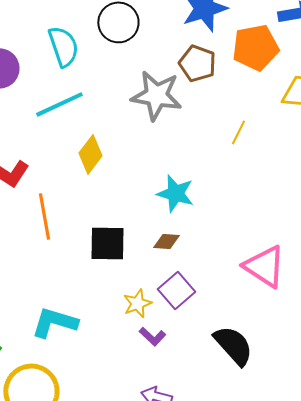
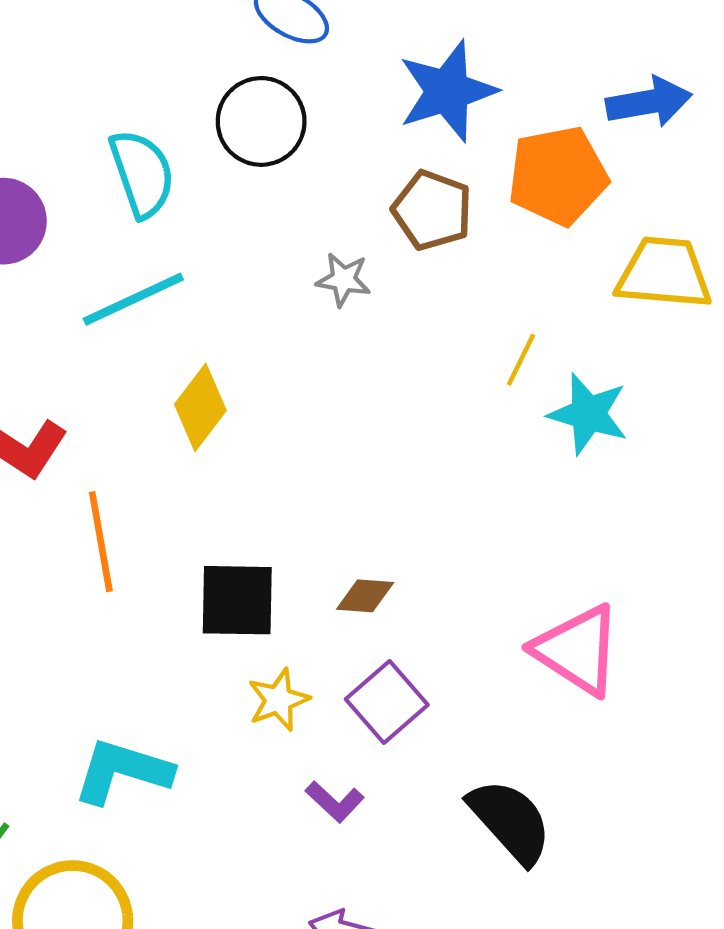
gray star: (156, 95) -> (343, 280), size x0.5
cyan star: (175, 193) -> (588, 414), moved
yellow star: (137, 303) -> (278, 700), moved

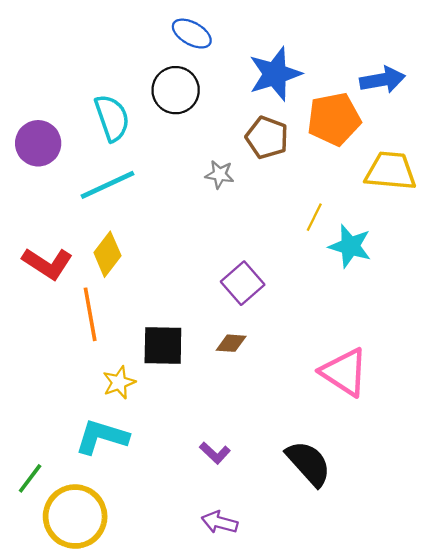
yellow diamond: (200, 407) -> (107, 254), moved
yellow star: (278, 700) -> (119, 382), moved
purple square: (387, 702) -> (243, 283), moved

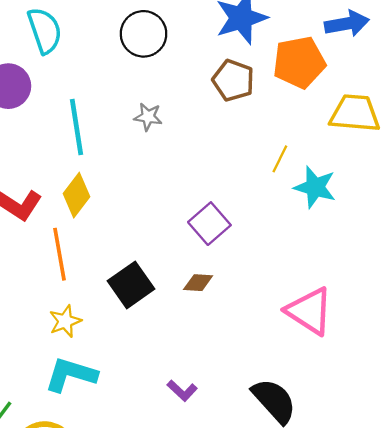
cyan semicircle: (112, 118) -> (45, 30), moved
gray star: (220, 174) -> (148, 117), moved
cyan line: (107, 185) -> (77, 127), turned -74
black square: (163, 346) -> (131, 285), turned -36
yellow star: (119, 382) -> (65, 321), moved

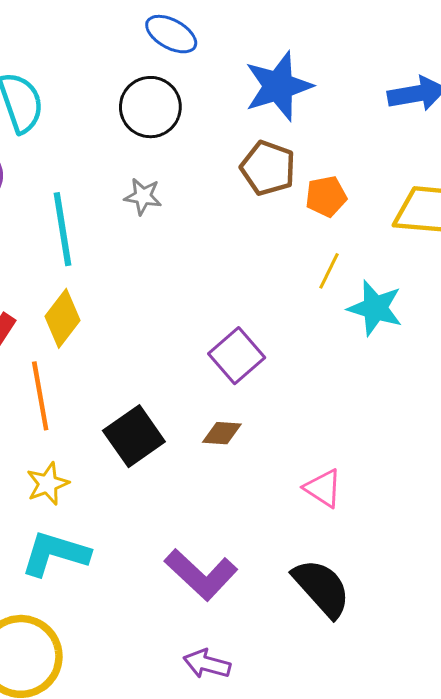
orange pentagon: (299, 62) -> (326, 196), moved, size x0.6
gray star: (148, 117) -> (143, 196), moved
pink triangle: (309, 311) -> (323, 488), moved, size x0.6
purple L-shape: (182, 391) -> (201, 575), size x1.8

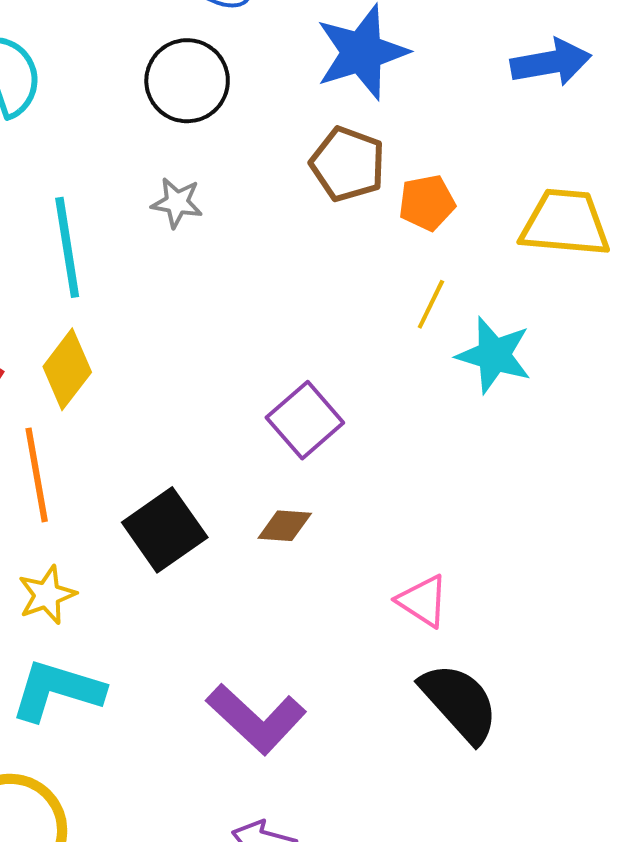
black semicircle: (322, 588) -> (459, 703), moved

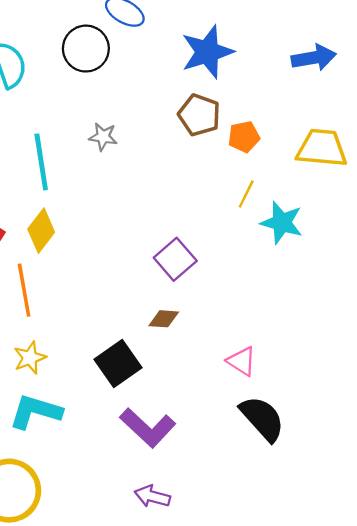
black circle: (187, 81) -> (86, 49), moved
black square: (165, 530) -> (118, 363), moved

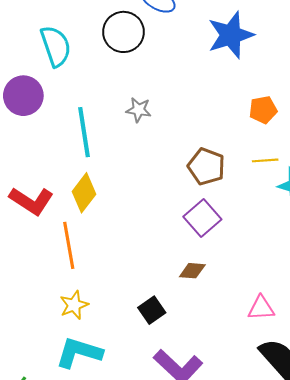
brown pentagon: (199, 115) -> (206, 166), moved
yellow line: (246, 194) -> (265, 160), turned 60
pink triangle: (242, 361) -> (261, 308), turned -36
black square: (118, 363) -> (152, 310), size x0.7

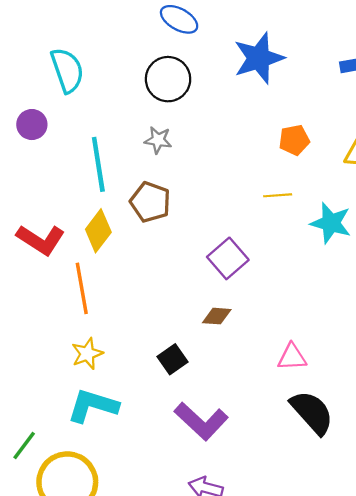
black circle: (123, 32) -> (168, 79), moved
purple circle: (23, 96) -> (32, 125), size x0.7
yellow line: (265, 160) -> (278, 195), moved
brown pentagon: (206, 166) -> (150, 202), moved

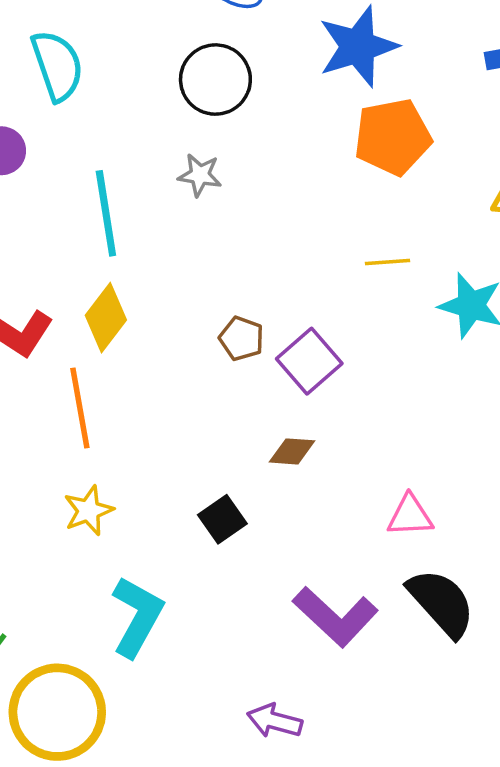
orange pentagon: (294, 140) -> (393, 137), moved, size x1.6
brown pentagon: (150, 202) -> (242, 338), moved, size x0.7
cyan L-shape: (93, 406) -> (137, 617), moved, turned 102
purple L-shape: (201, 421) -> (335, 617), moved

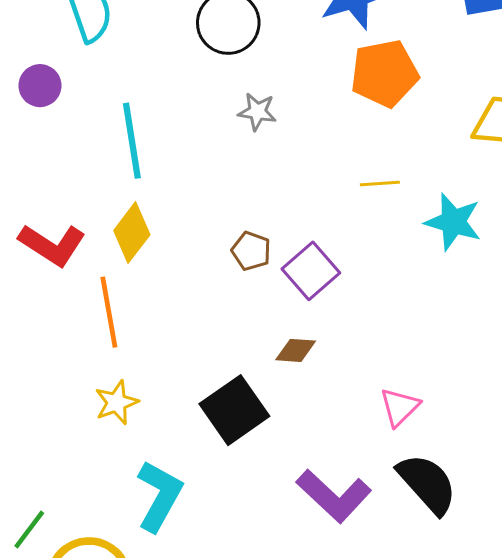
gray star: (200, 175) -> (257, 112), moved
pink triangle: (410, 516) -> (400, 407), turned -42
black square: (222, 519) -> (234, 410), size x1.6

